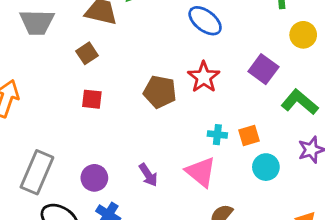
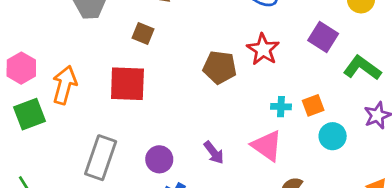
brown square: (87, 53) -> (143, 34), turned -30
red square: (92, 99) -> (127, 84), moved, size x1.8

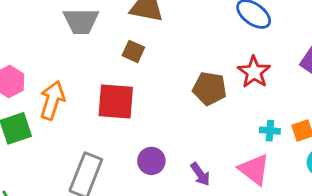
purple circle: (159, 159) -> (151, 161), moved

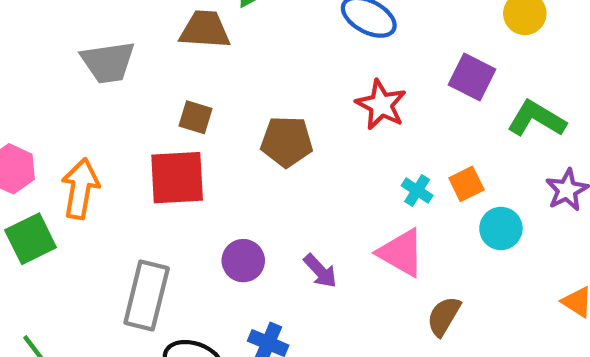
brown square: (133, 51) -> (195, 117), moved
brown pentagon: (210, 88) -> (287, 142), moved
cyan cross: (270, 131) -> (417, 190), turned 36

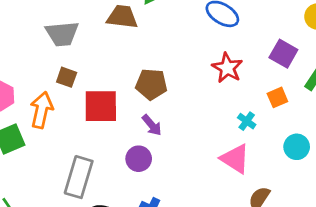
brown square: (195, 117) -> (67, 77), moved
brown pentagon: (287, 142) -> (151, 84), moved
orange square: (466, 184) -> (277, 97), moved
purple arrow: (320, 271) -> (152, 125), moved

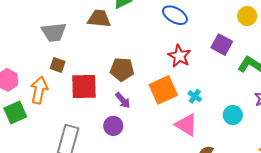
orange square: (277, 97) -> (163, 90), moved, size x1.8

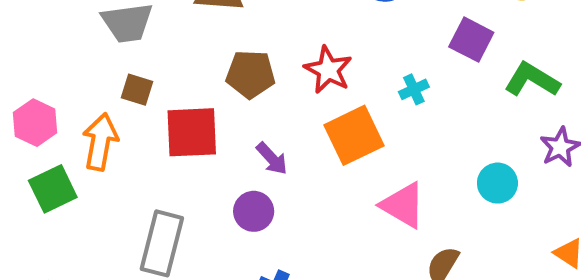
red star: (179, 56) -> (328, 70), moved
brown pentagon: (122, 69) -> (251, 74), moved
cyan cross: (195, 96) -> (414, 89), moved, turned 32

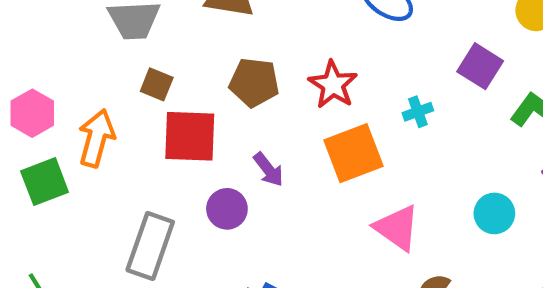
brown square: (137, 90) -> (157, 84), moved
purple circle: (254, 211) -> (227, 209), moved

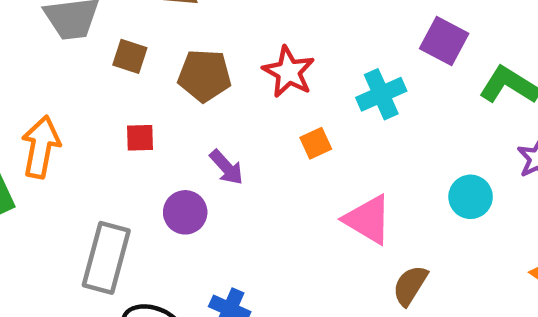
brown square: (157, 84) -> (130, 56), moved
cyan cross: (418, 112) -> (381, 94), size x1.5
red square: (190, 136) -> (140, 138), size x0.5
orange square: (354, 153) -> (316, 143), size x0.5

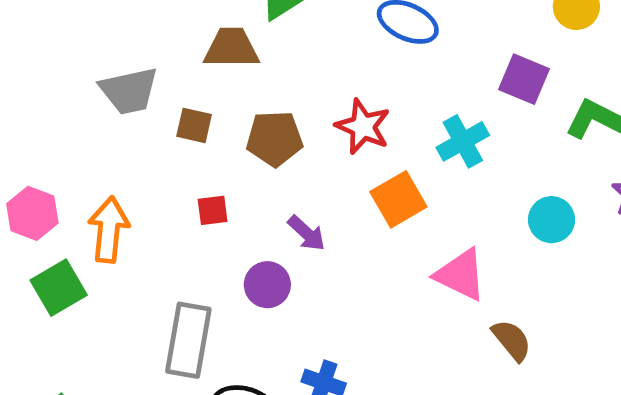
orange square: (316, 143) -> (398, 199), size x1.6
cyan circle: (471, 197) -> (552, 220), moved
brown semicircle: (410, 285) -> (512, 340), turned 114

